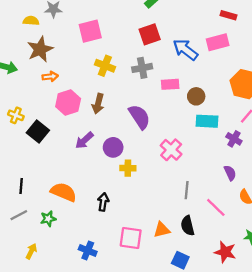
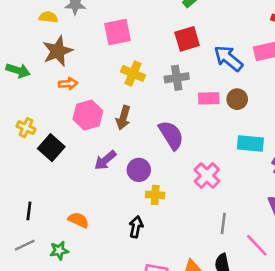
brown circle: (196, 96) -> (237, 99), moved
orange semicircle: (64, 192) -> (78, 220), size x0.7
black arrow: (103, 202) -> (136, 227), moved

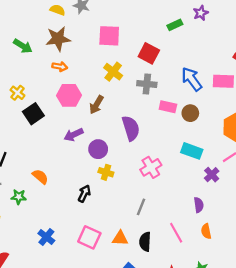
red square: (187, 39) -> (149, 53), moved, turned 30
gray line: (223, 224) -> (141, 207), moved

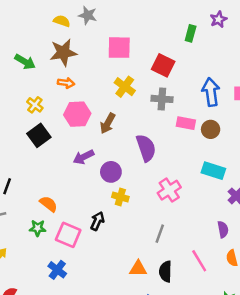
green rectangle: (175, 25) -> (191, 33), turned -48
blue arrow: (192, 79) -> (211, 92), turned 30
yellow cross: (17, 93) -> (35, 105), moved
green star: (19, 197) -> (38, 228), moved
pink square: (89, 237) -> (68, 235), moved

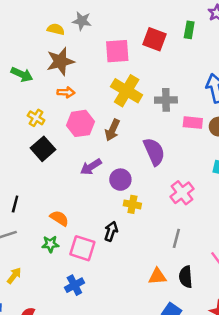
red square: (163, 65) -> (154, 39), moved
yellow cross: (125, 87) -> (127, 91), size x1.4
blue cross: (57, 270) -> (74, 285), turned 30

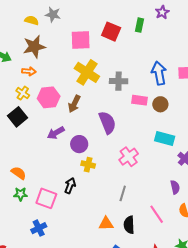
orange arrow: (66, 92) -> (29, 71), moved
yellow cross: (36, 118) -> (23, 93), moved
orange semicircle: (59, 218) -> (19, 173), moved

